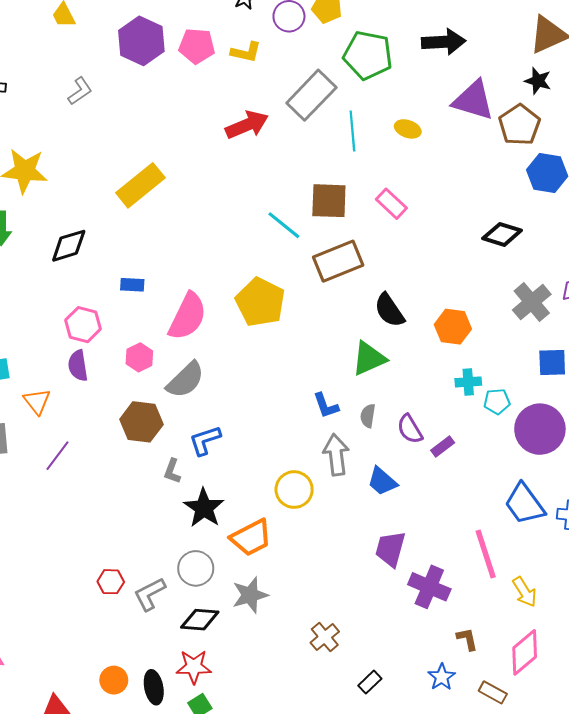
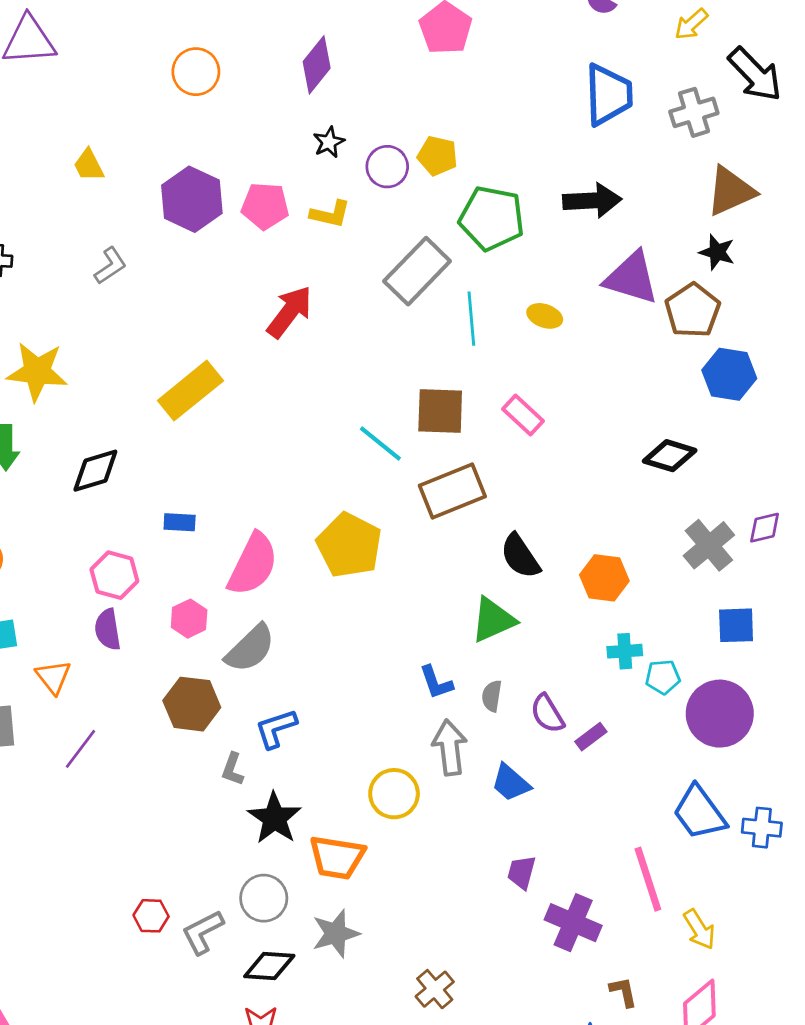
red arrow: (247, 125) -> (290, 312), moved, turned -30
orange trapezoid: (251, 538) -> (337, 857), turned 36
purple trapezoid: (390, 549) -> (522, 872), size x0.7

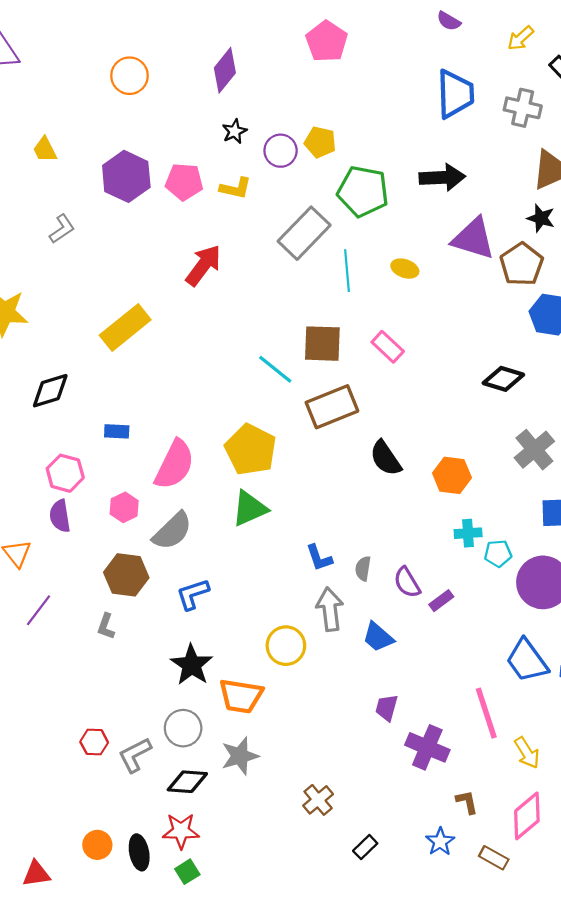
gray cross: (694, 112) -> (523, 108), turned 30
green triangle: (493, 620) -> (249, 508), moved
gray L-shape: (233, 769) -> (106, 626), moved

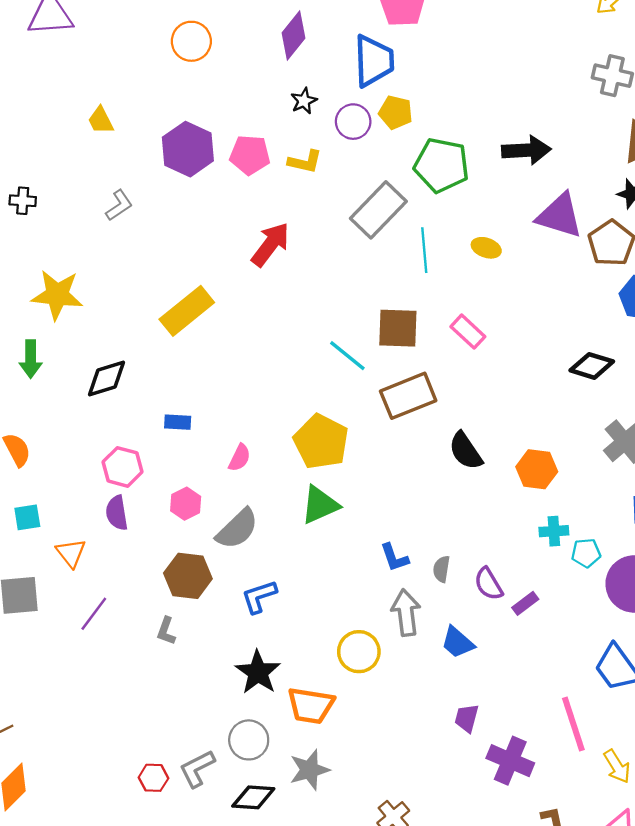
blue trapezoid: (455, 94) -> (374, 61), moved
pink semicircle: (174, 465) -> (240, 458), size x0.5
red hexagon: (94, 742) -> (153, 778), moved

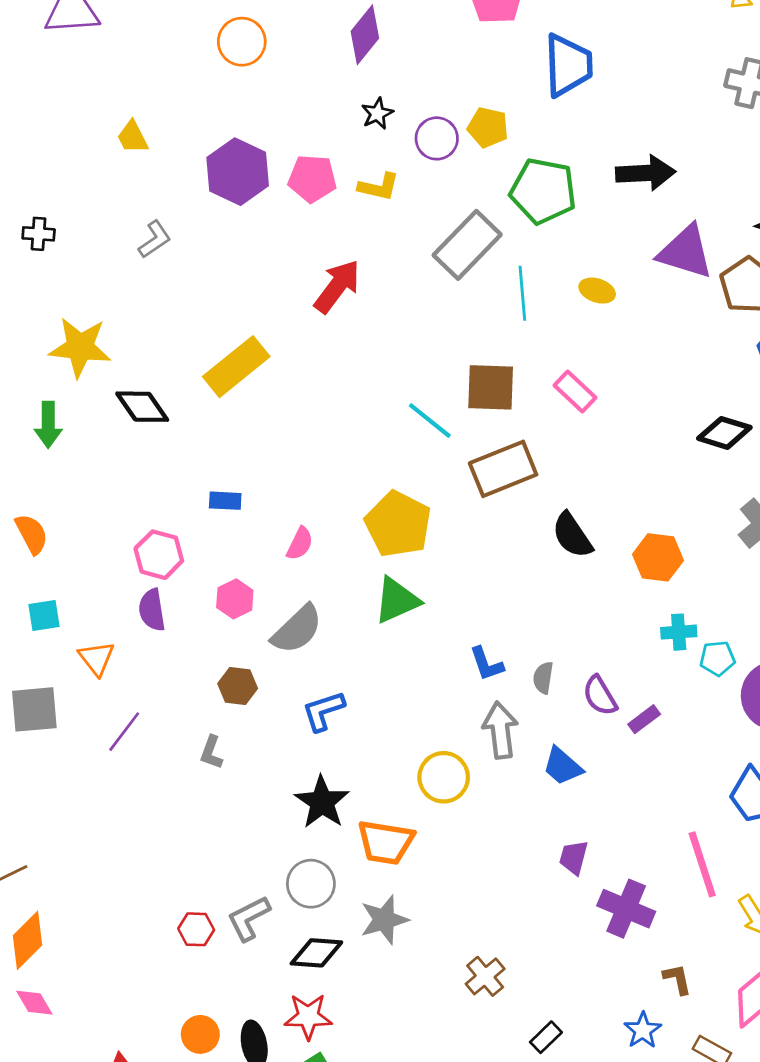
blue trapezoid: (374, 61) -> (568, 65), moved
black diamond: (106, 379) -> (142, 407), moved, turned 72
brown hexagon: (188, 576) -> (238, 686), size x0.7

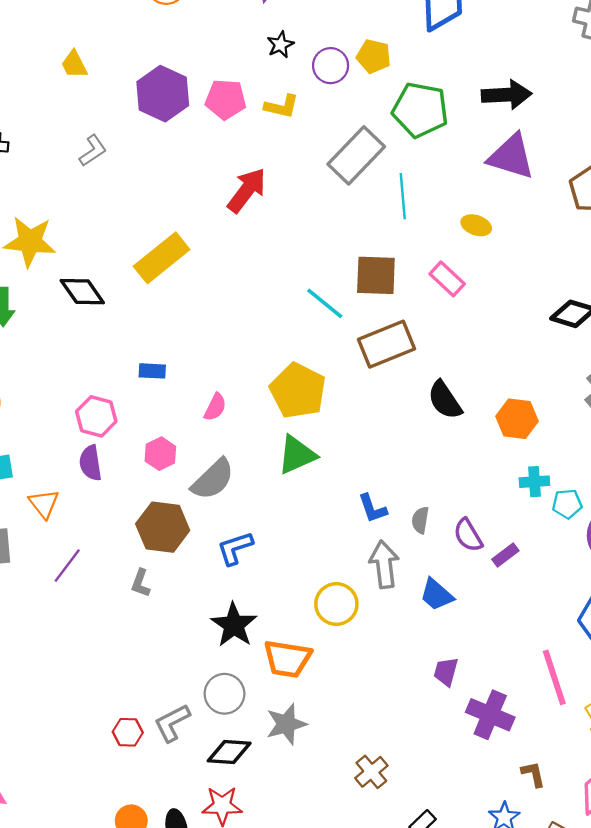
purple triangle: (686, 252) -> (511, 157), moved
yellow ellipse: (597, 291) -> (476, 225), moved
brown hexagon: (238, 686) -> (163, 527), size x1.6

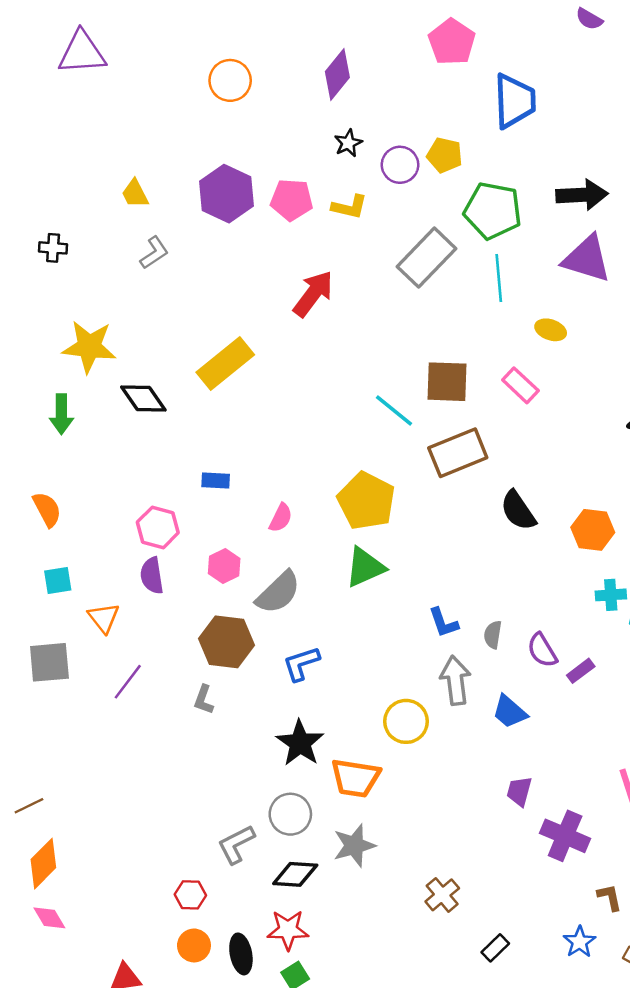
yellow trapezoid: (74, 64) -> (135, 194), moved
cyan line: (403, 196) -> (499, 278), moved
red hexagon: (128, 732) -> (190, 895), moved

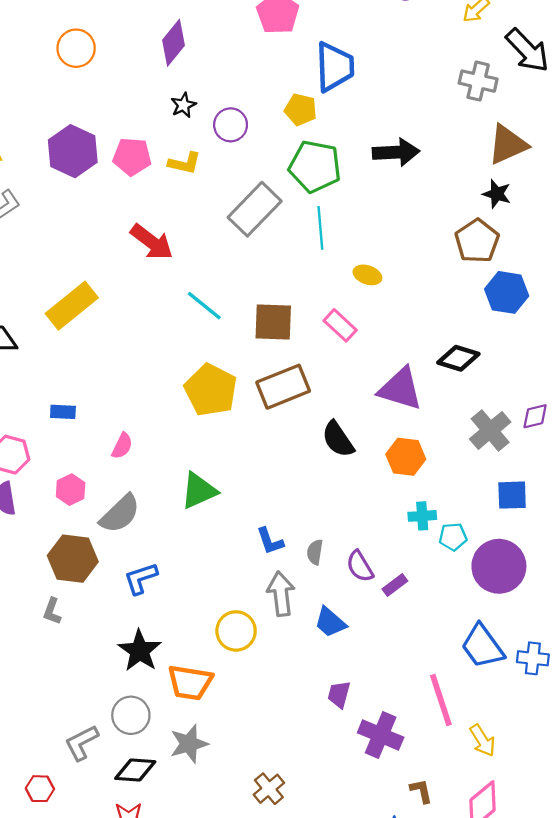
yellow pentagon: (445, 155) -> (301, 110), moved
purple triangle: (587, 259) -> (400, 389), moved
red arrow: (313, 294) -> (152, 242), turned 90
cyan line: (394, 411) -> (204, 306), moved
yellow pentagon: (366, 501) -> (211, 390), moved

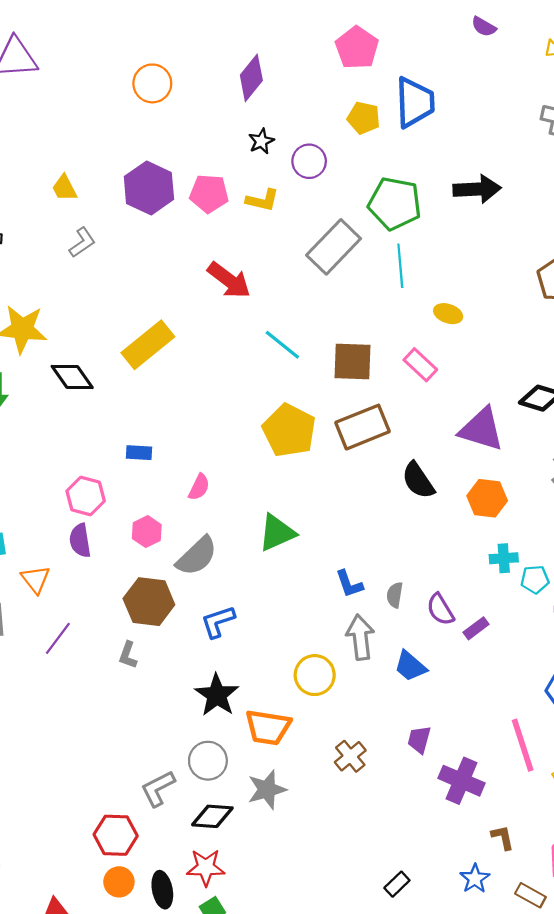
yellow pentagon: (301, 110) -> (364, 118), moved
red hexagon: (40, 789) -> (116, 835), size x1.5
brown cross: (269, 789) -> (350, 756), moved

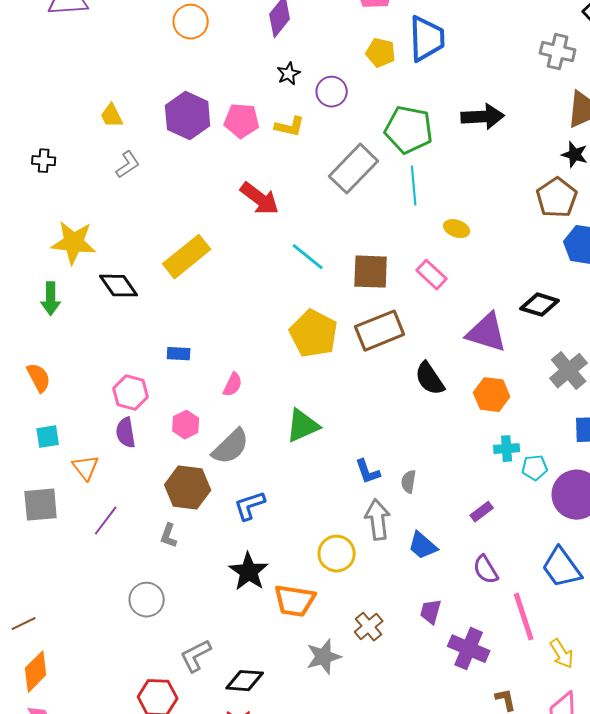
purple semicircle: (440, 609) -> (486, 570), moved
gray circle: (208, 761) -> (147, 600), moved
gray star: (267, 790) -> (324, 657), moved

